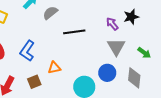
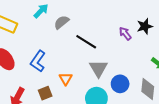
black line: (74, 32) -> (86, 42), turned 40
gray triangle: (116, 47) -> (98, 68), moved
orange triangle: (54, 68) -> (66, 79), turned -48

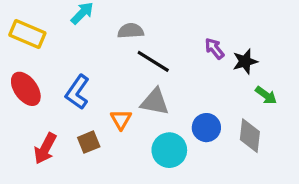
gray semicircle: (62, 22) -> (131, 31), moved, turned 35
black star: (145, 26) -> (245, 61), moved
gray triangle: (98, 68) -> (155, 102), moved, turned -48

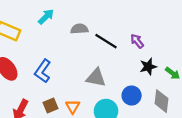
black line: (153, 61) -> (106, 41), moved
black star: (245, 61) -> (148, 67), moved
orange triangle: (121, 119) -> (73, 107), moved

